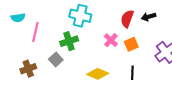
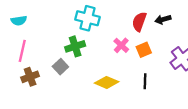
pink line: (35, 32) -> (22, 51), moved

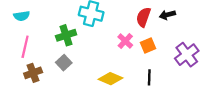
green cross: (75, 46) -> (66, 35), moved

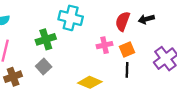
pink cross: (125, 41) -> (104, 45), turned 35
black line: (149, 77) -> (127, 70), moved

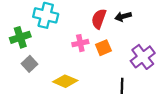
gray square: (44, 67) -> (29, 64), moved
black line: (127, 70) -> (122, 86), moved

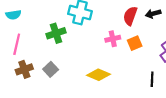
gray square: (29, 64) -> (51, 69), moved

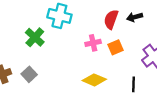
green cross: (56, 33) -> (35, 37), turned -30
yellow diamond: (99, 75) -> (94, 80), moved

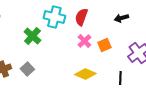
red semicircle: (111, 19) -> (81, 17), moved
pink cross: (93, 43) -> (84, 41), turned -32

